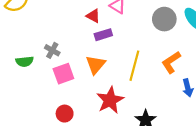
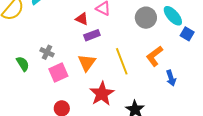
green semicircle: (25, 61) -> (23, 64), turned -112
yellow line: (134, 66) -> (122, 61), turned -32

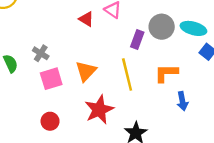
cyan ellipse: (173, 16) -> (193, 28), turned -40
purple rectangle: (92, 35) -> (137, 40), moved, turned -56
orange L-shape: (155, 56) -> (166, 73), turned 30

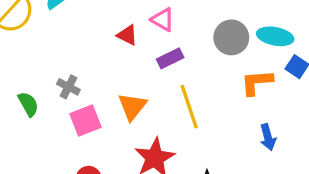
purple rectangle: (137, 40) -> (170, 58), moved, turned 48
orange L-shape: (166, 73) -> (257, 82), moved

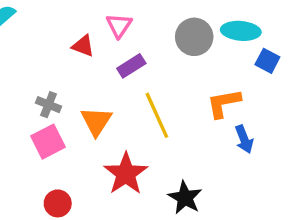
pink triangle: (163, 20) -> (119, 25), turned 40
orange L-shape: (257, 82) -> (224, 103), moved
gray cross: (68, 87) -> (49, 105), moved

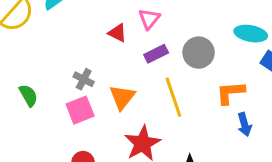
gray circle: (194, 37) -> (199, 53), moved

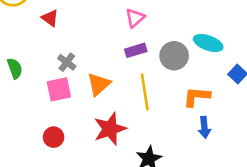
red triangle: (117, 33) -> (50, 18), moved
cyan ellipse: (251, 34) -> (208, 43), moved

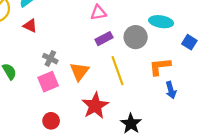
pink triangle: (135, 18) -> (98, 13), turned 42

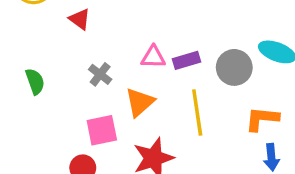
pink triangle: (98, 13) -> (153, 57), moved
pink square: (48, 82) -> (102, 130), moved

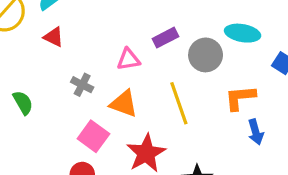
purple rectangle: (186, 60) -> (165, 38), moved
orange triangle: (140, 102) -> (124, 104), turned -48
pink square: (102, 130) -> (93, 136), turned -32

